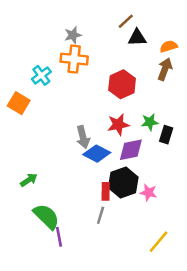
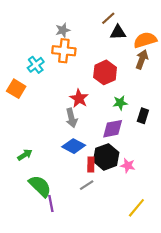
orange semicircle: (169, 46) -> (145, 40), size x1.5
green star: (150, 122) -> (120, 103), moved
red star: (118, 125) -> (79, 98), moved, turned -30
blue diamond: (97, 154) -> (74, 146), moved
gray line: (101, 215) -> (87, 185), turned 40

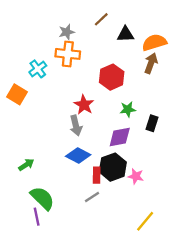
brown line: (108, 18) -> (101, 19), moved
purple line: (51, 203) -> (37, 217), moved

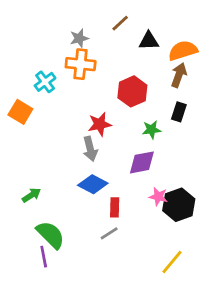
red star: (84, 105) -> (100, 124), turned 30
black rectangle: (152, 123) -> (179, 112), moved
black hexagon: (113, 167) -> (179, 205), moved
pink star: (136, 176) -> (158, 197), moved

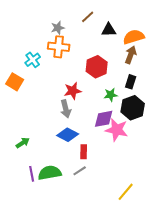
pink star: (158, 197) -> (117, 130), moved, size x1.6
black hexagon: (179, 205) -> (133, 108), moved
green semicircle: (51, 235) -> (50, 173), moved, turned -55
purple line: (44, 257) -> (32, 174), moved

